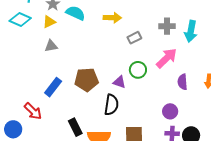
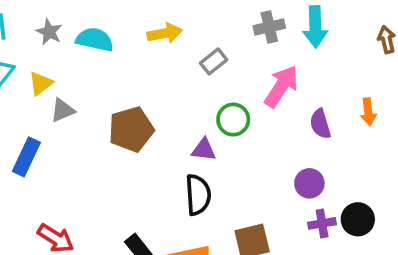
yellow triangle: (49, 22) -> (41, 83), moved
brown pentagon: (86, 80) -> (131, 129), moved
blue rectangle: (53, 87) -> (26, 157), moved

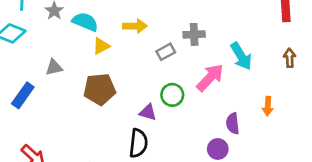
gray cross: (269, 27) -> (194, 34), moved
cyan arrow: (315, 27) -> (241, 56), moved, turned -40
yellow triangle: (41, 83) -> (101, 46), moved
purple semicircle: (320, 124) -> (233, 123), moved

